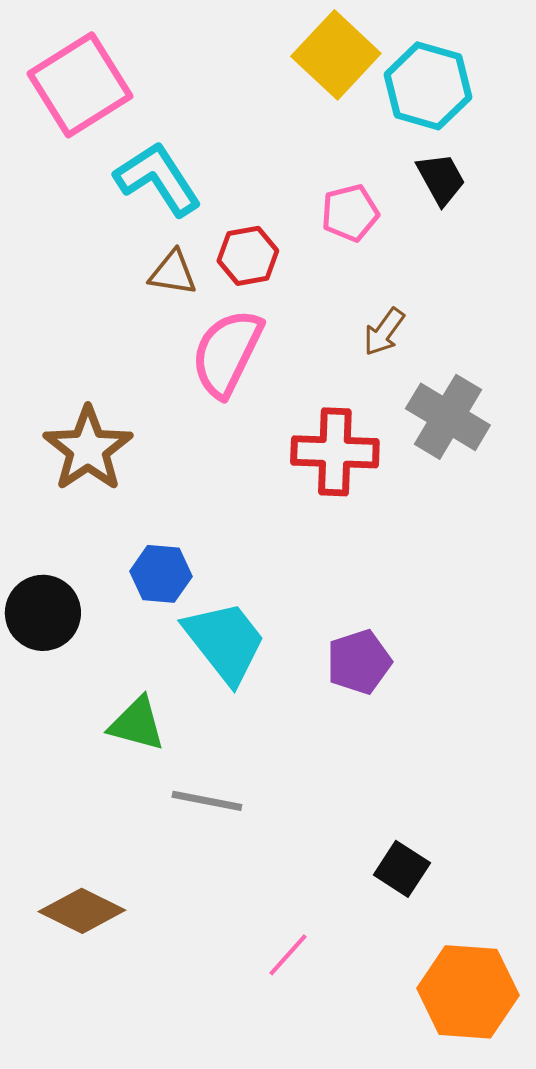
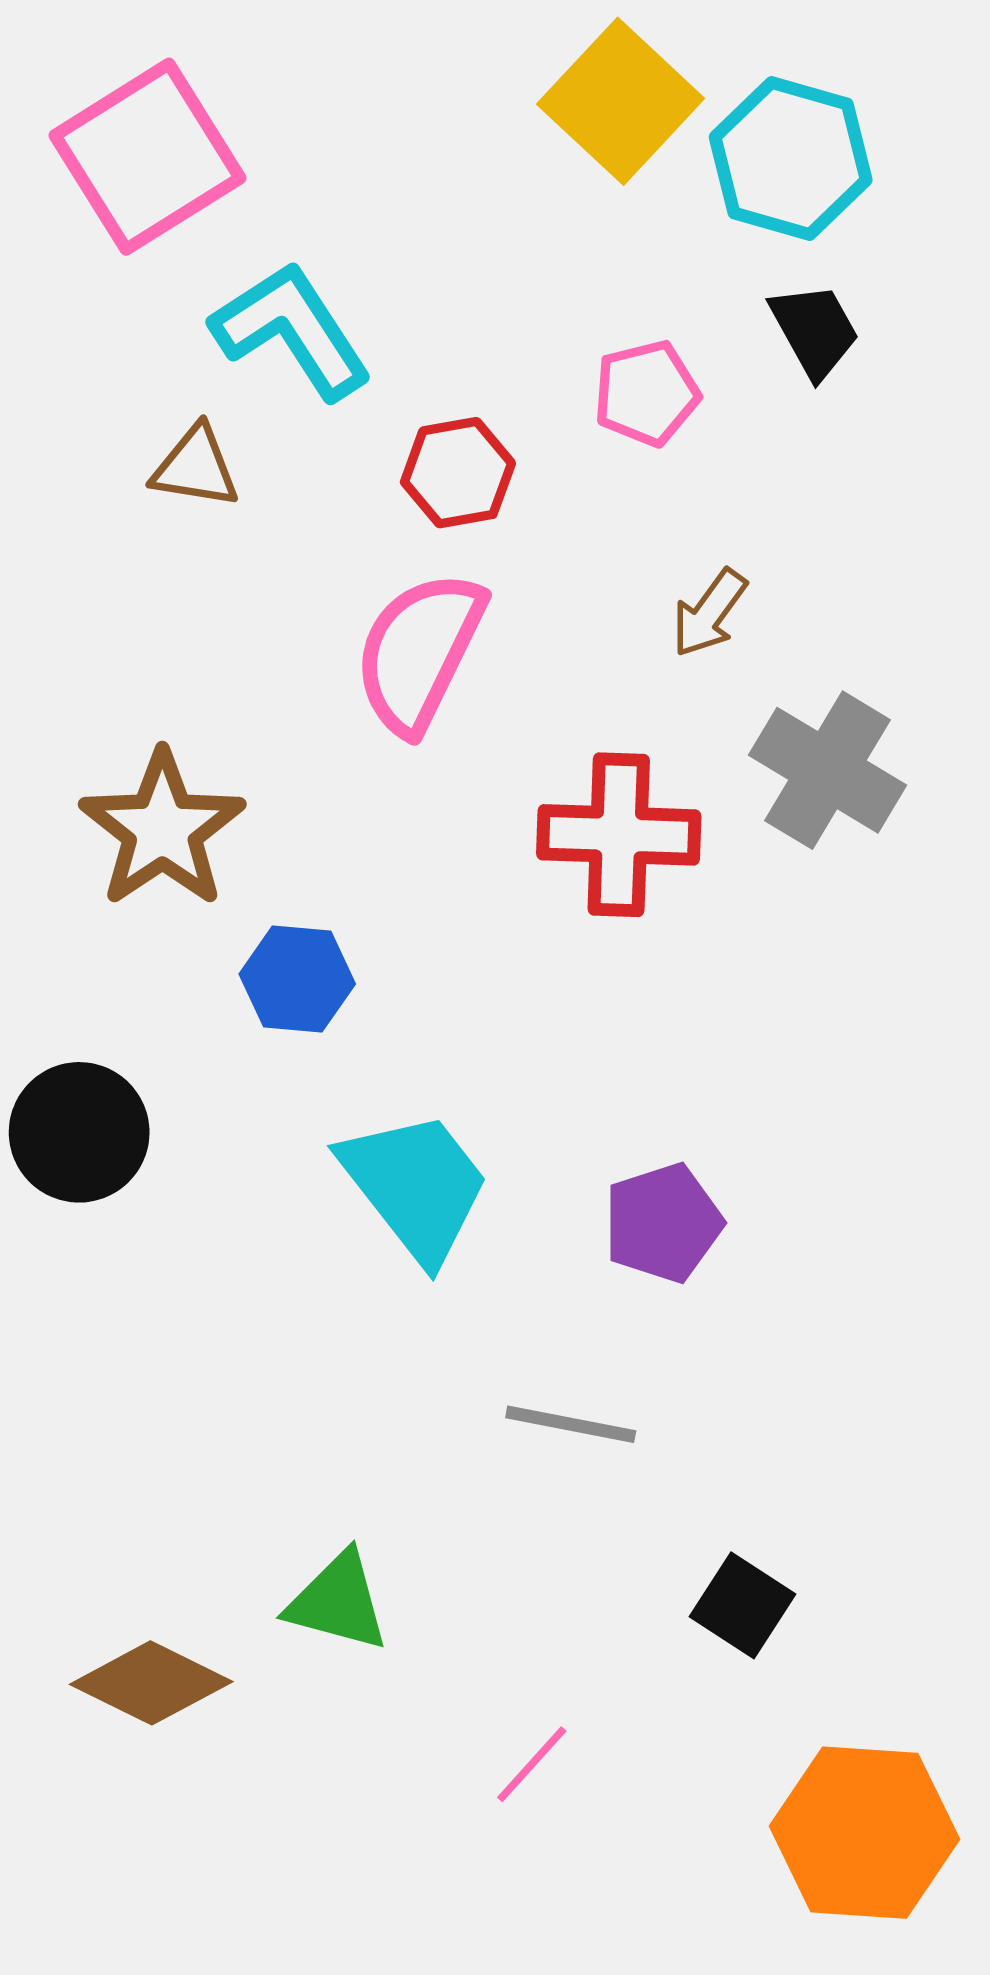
brown triangle: (173, 273) -> (196, 467), moved
blue hexagon: (161, 574) -> (297, 979), moved
green triangle: (137, 724) -> (338, 1602), moved
gray line: (207, 801) -> (571, 1424), moved

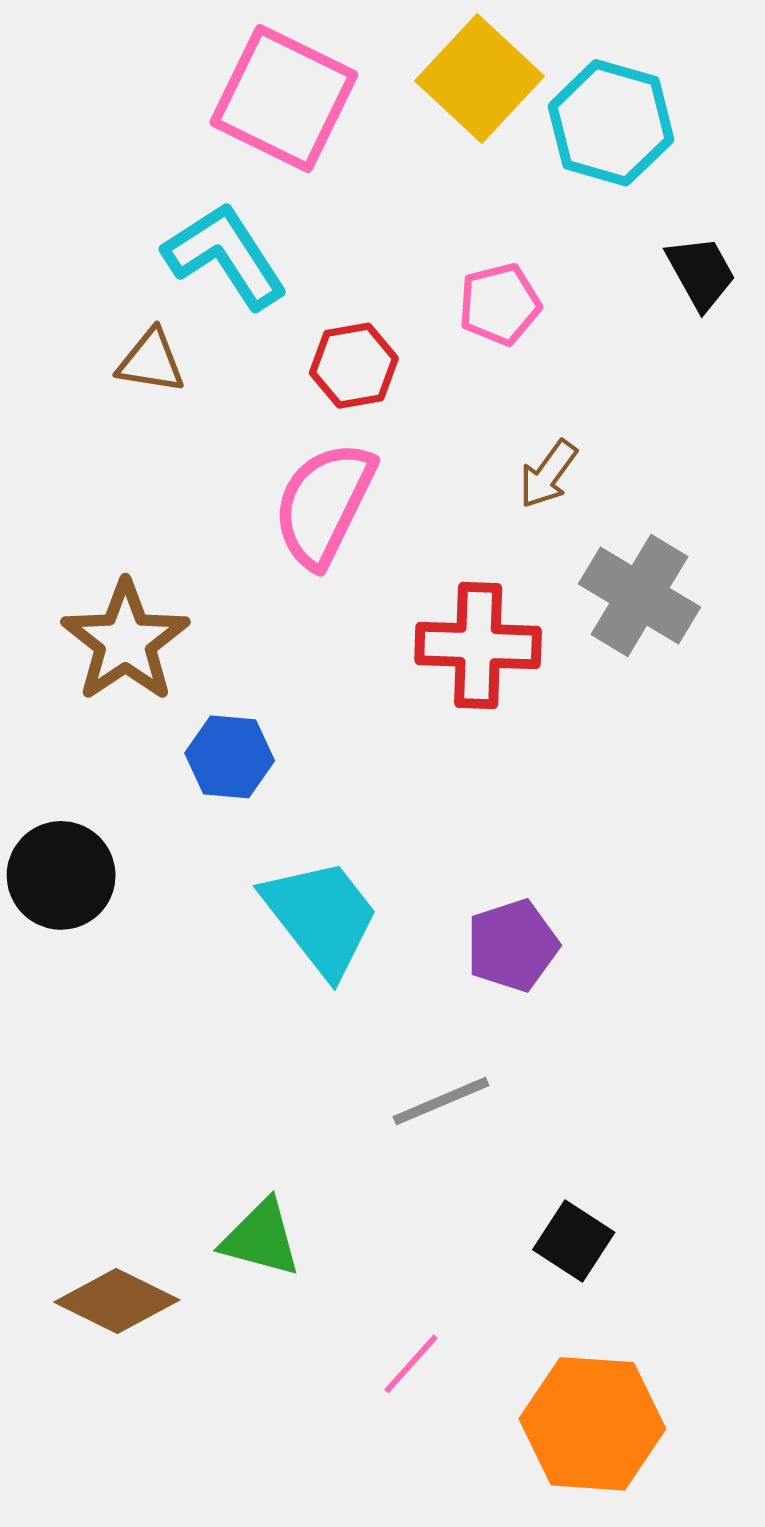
pink square: (148, 157) -> (284, 99), moved, turned -32
black trapezoid: (815, 330) -> (701, 273), moved
gray line: (571, 1424) -> (441, 1101), turned -34
orange hexagon: (864, 1833) -> (592, 1424), moved

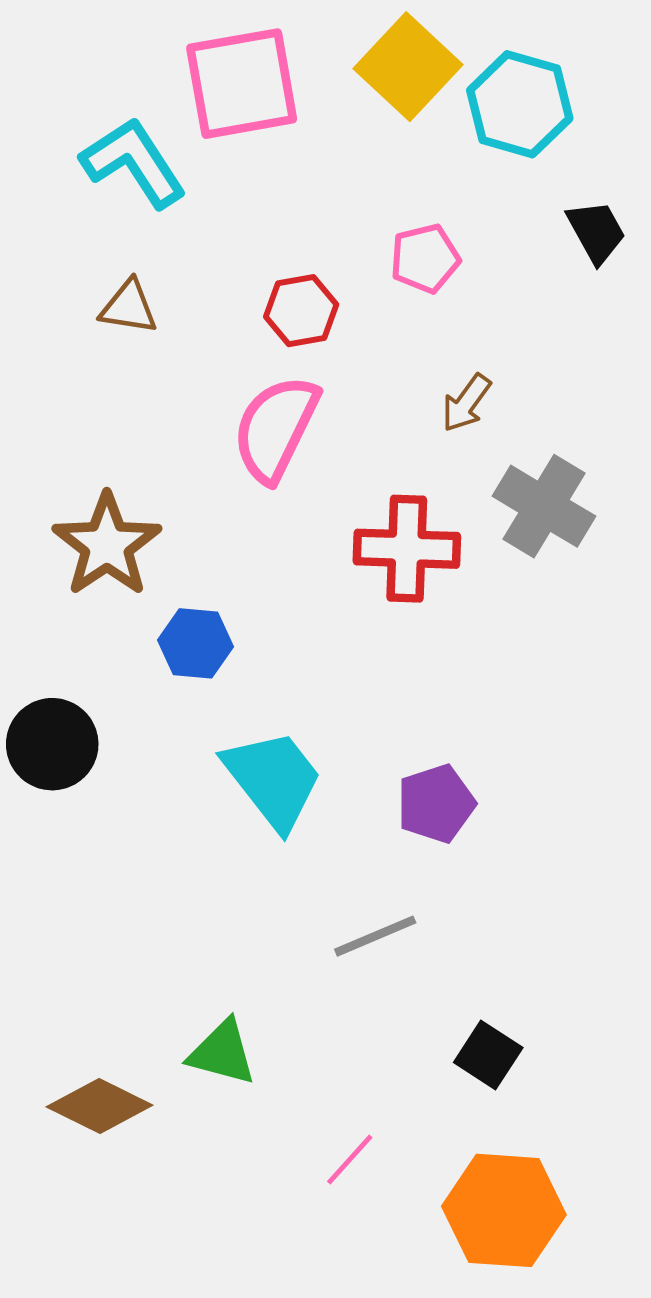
pink square: (284, 99) -> (242, 84), turned -36
cyan L-shape: (225, 256) -> (134, 163), moved

